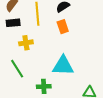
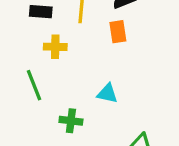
cyan triangle: (63, 66) -> (107, 94), size x0.6

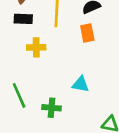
green line: (34, 85) -> (19, 95), moved

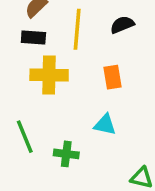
orange rectangle: (87, 33) -> (113, 77), moved
yellow cross: (36, 47) -> (49, 75), size x1.5

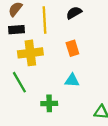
green line: (25, 137) -> (19, 82), moved

